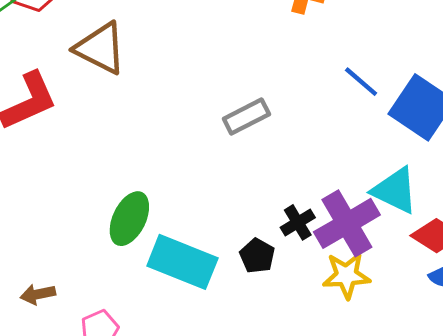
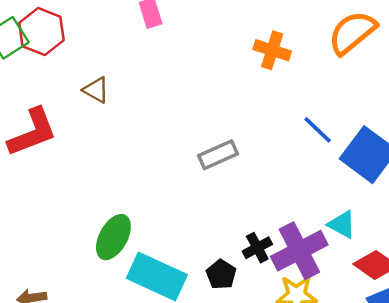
brown triangle: (100, 48) -> (96, 90), size x0.6
cyan triangle: (395, 190) -> (342, 224), size x0.7

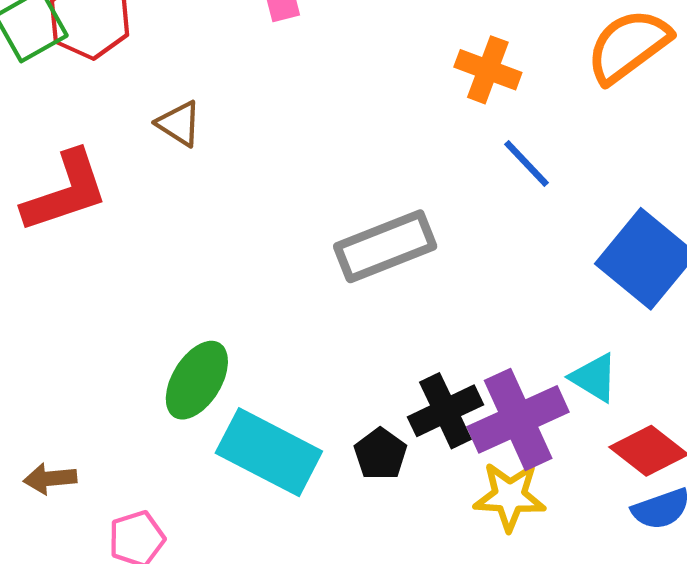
blue line: (318, 130) -> (526, 163), moved
gray rectangle: (218, 155) -> (385, 246), size x1.4
black cross: (257, 248) -> (445, 411), size x1.4

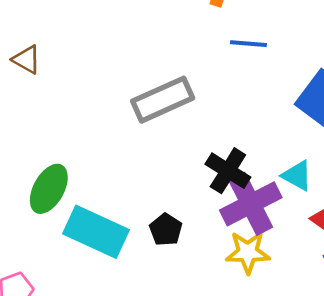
brown triangle: (179, 124) -> (27, 59), moved
blue line: (526, 163) -> (248, 44), turned -39
black cross: (445, 411) -> (228, 171), moved, turned -30

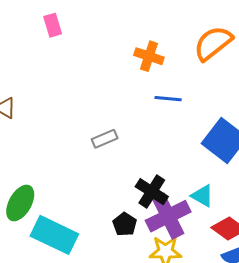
gray rectangle: (163, 100) -> (105, 139), size x0.6
black pentagon: (166, 230) -> (125, 224), moved

